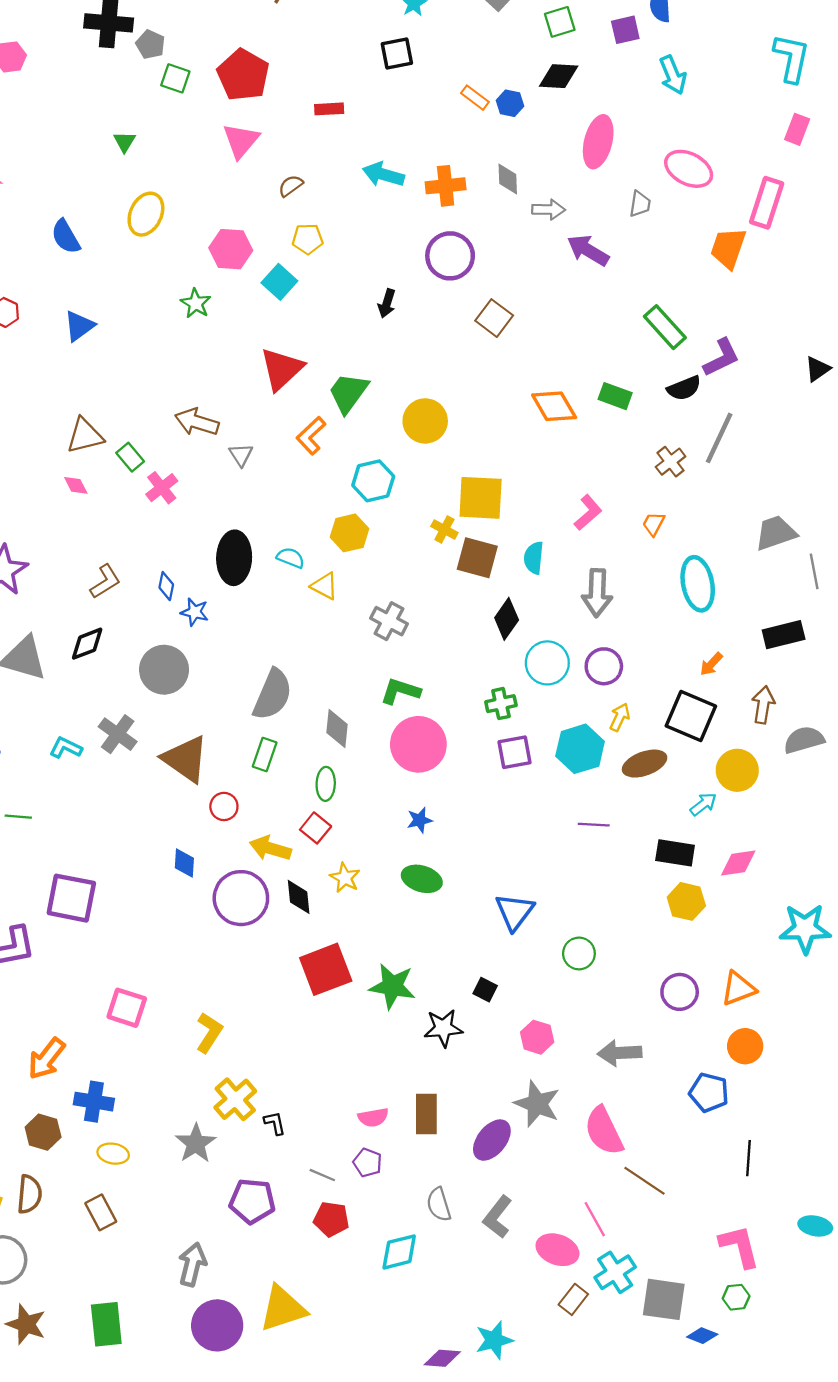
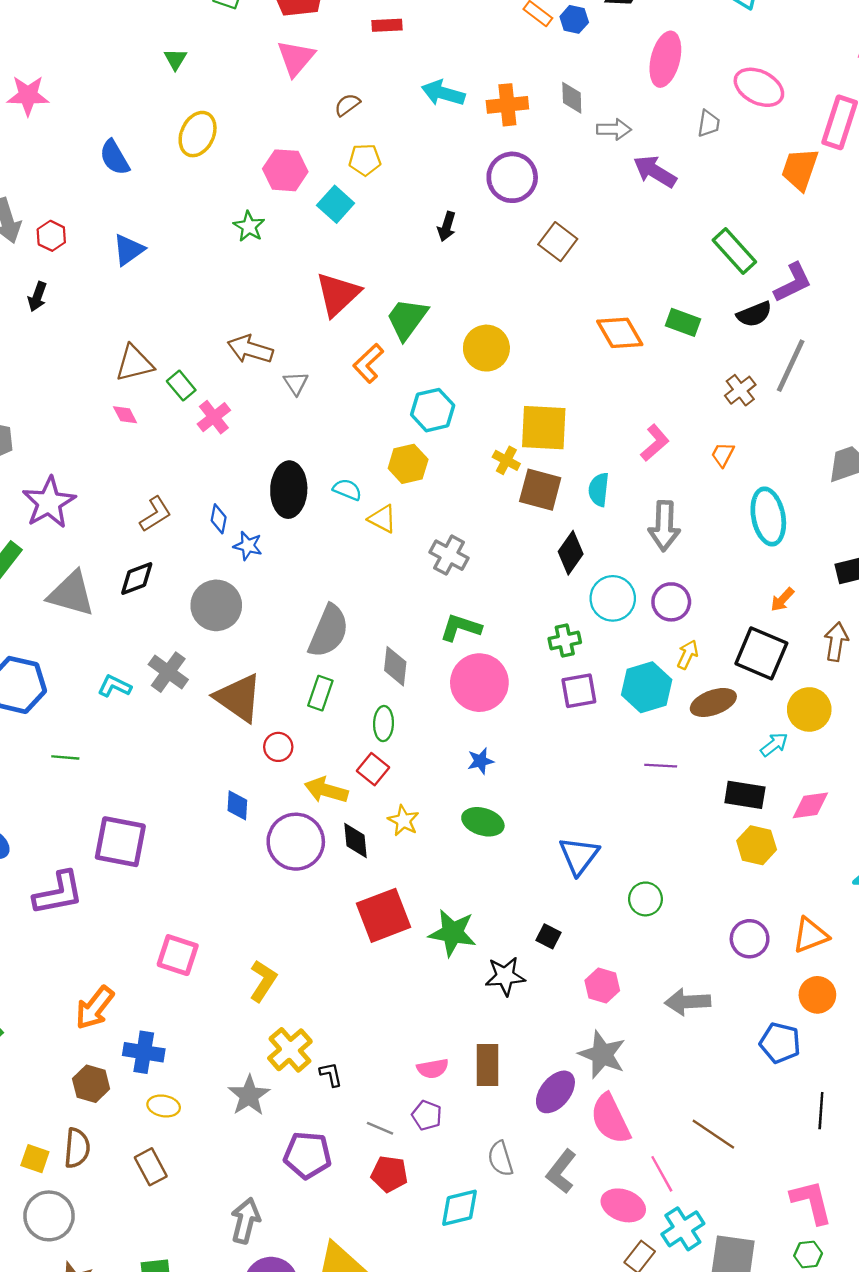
pink semicircle: (604, 1131) -> (610, 1119), moved

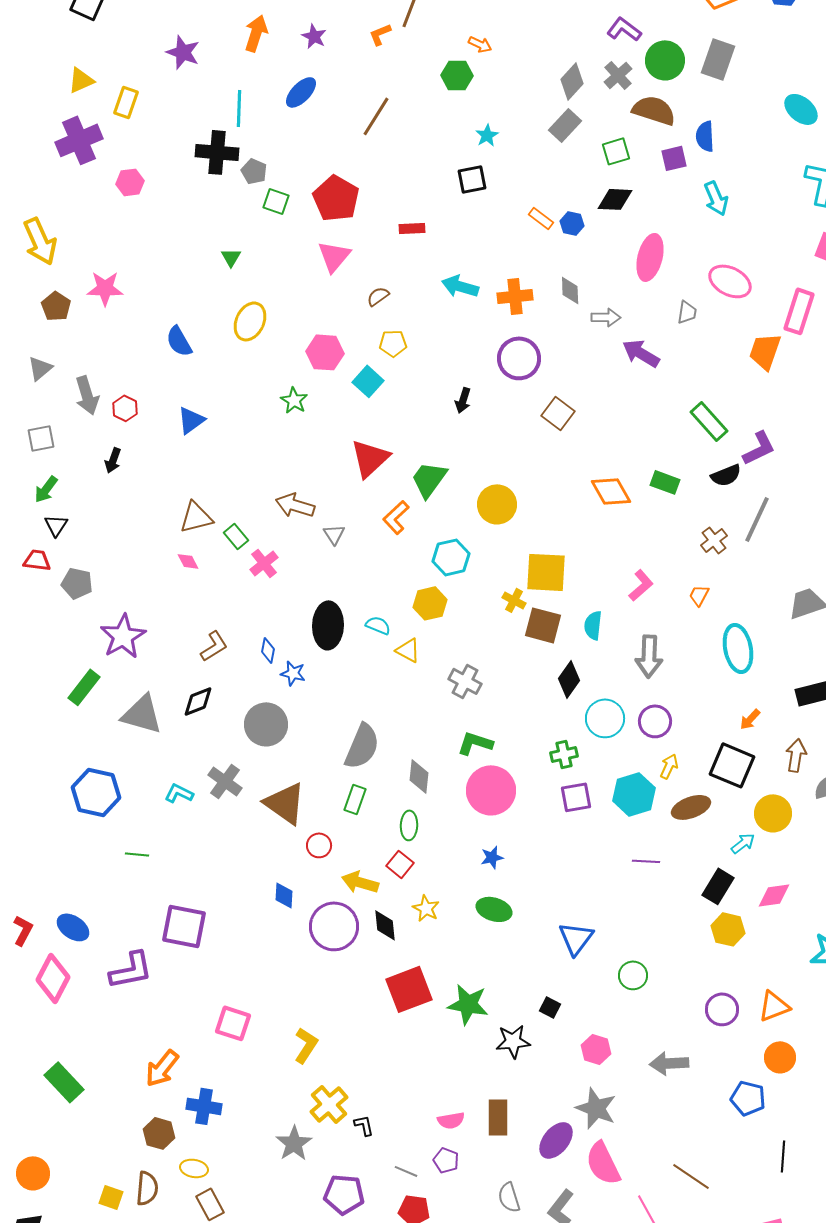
black rectangle: (745, 795) -> (718, 886), turned -68
yellow ellipse: (164, 1106) -> (194, 1168), moved

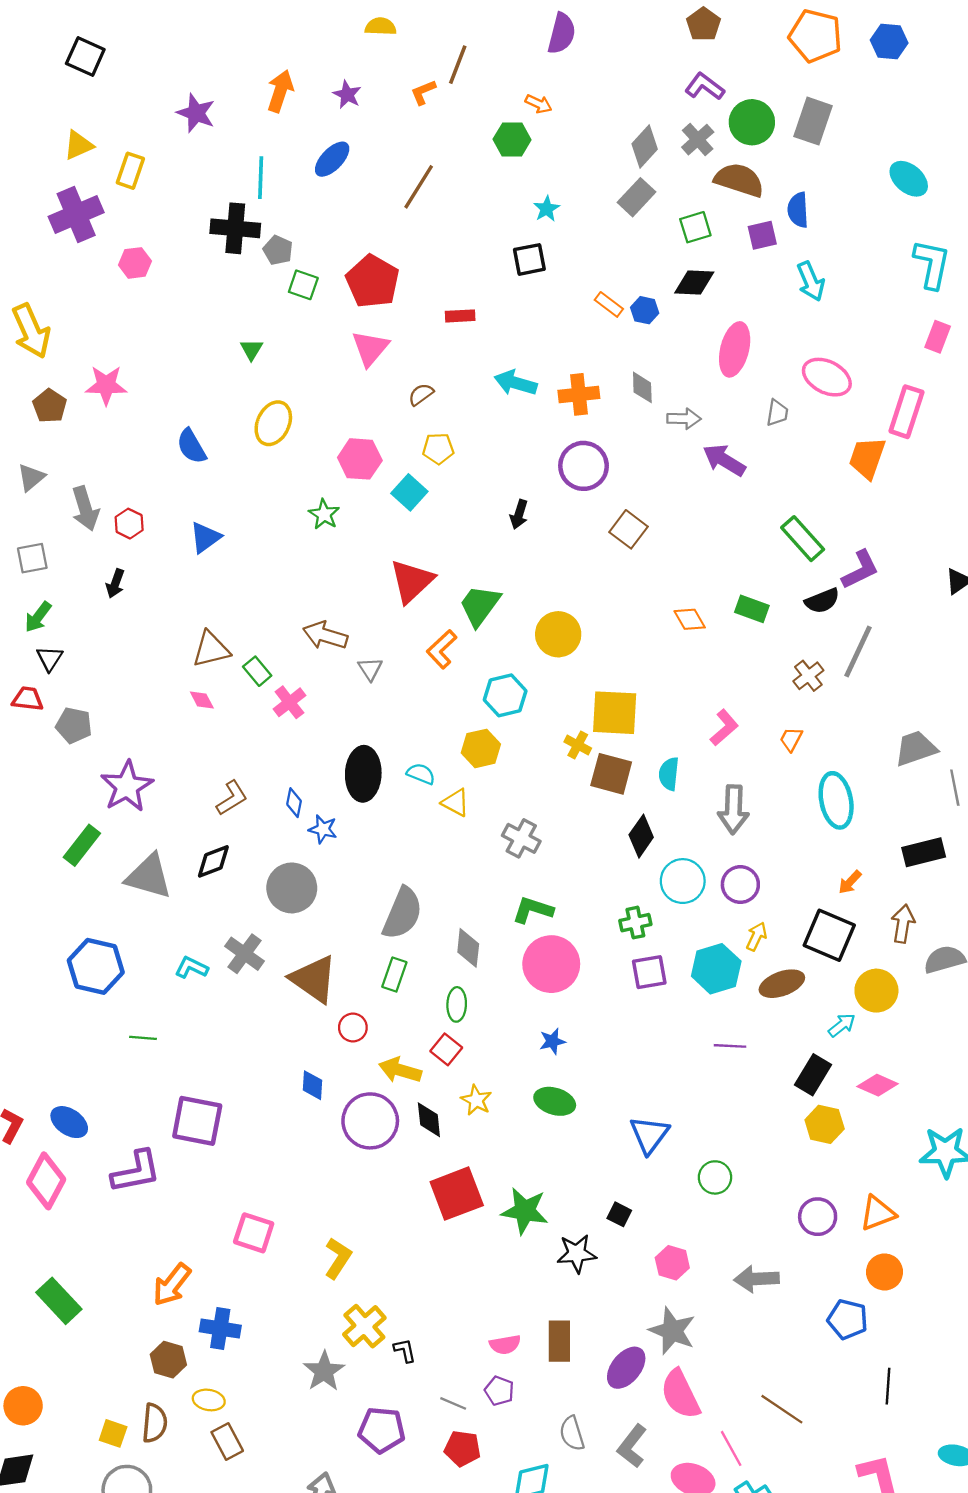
orange diamond: (611, 491) -> (690, 619), size x0.7
pink diamond: (774, 895) -> (878, 1085), turned 32

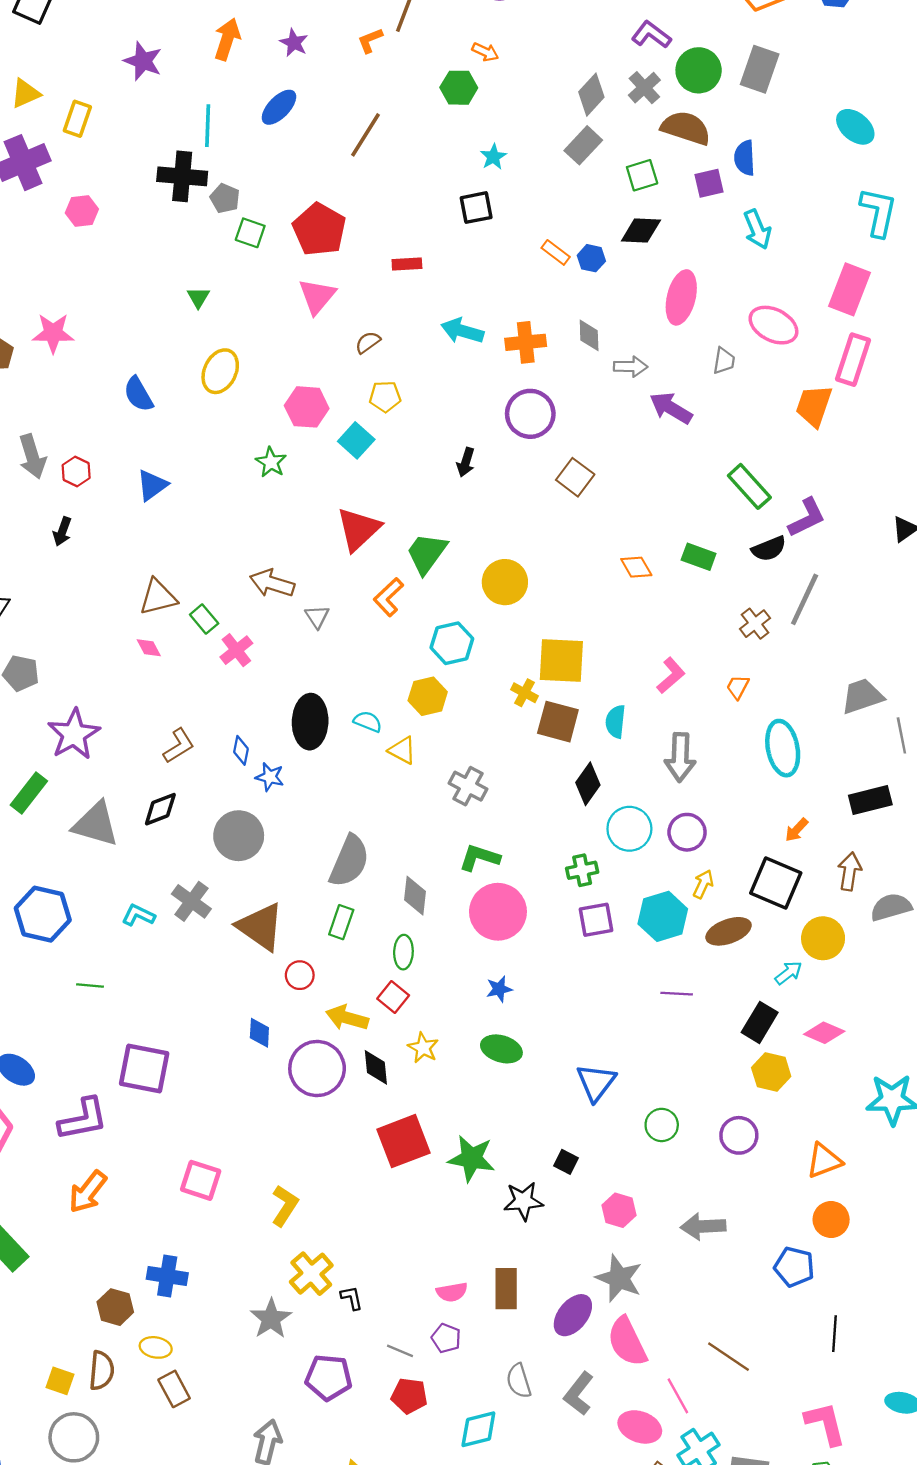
pink rectangle: (938, 337) -> (850, 289), moved, size x1.6
purple circle: (818, 1217) -> (739, 1135), moved
orange arrow: (172, 1285) -> (88, 1192), moved

